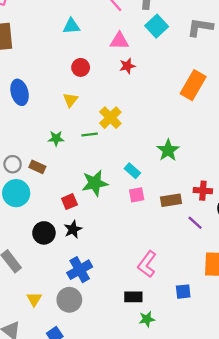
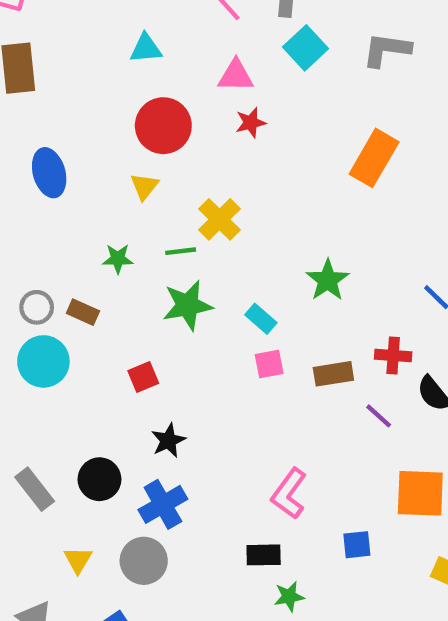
red circle: (81, 67) -> (163, 126), size x1.6
green star: (95, 183) -> (187, 305), moved
black star: (73, 229) -> (168, 440), moved
black circle: (44, 233) -> (99, 479), moved

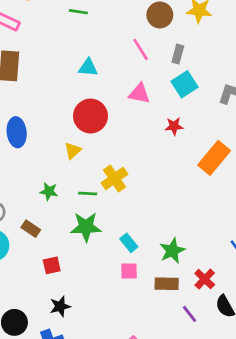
red star: (251, 123) -> (174, 126), moved
green star: (328, 280) -> (172, 251), moved
brown rectangle: (83, 312) -> (31, 229), moved
red cross: (393, 356) -> (205, 279), turned 30

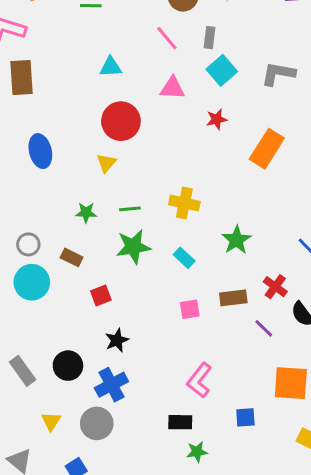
yellow cross: (114, 178) -> (184, 203), moved, turned -35
green star: (172, 251) -> (236, 240), moved
pink square: (129, 271) -> (190, 309), moved

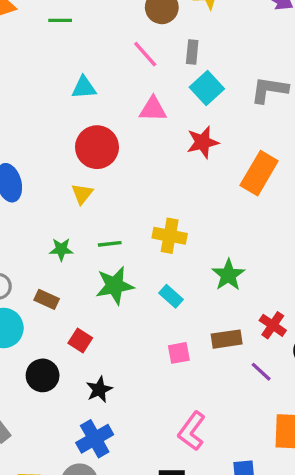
red star: (217, 119) -> (203, 142), size x1.4
red square: (101, 295) -> (80, 340), turned -35
black circle: (68, 366) -> (43, 375), moved

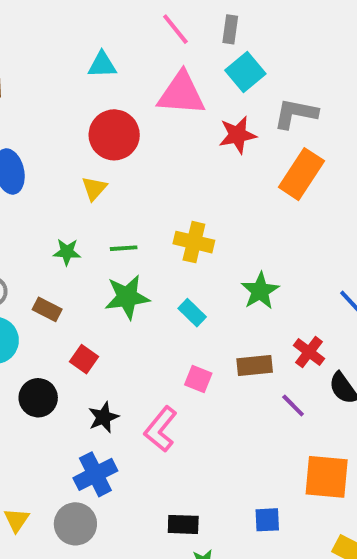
gray L-shape: (269, 90) -> (296, 114), moved
pink triangle: (153, 109) -> (181, 94), size x1.5
pink square: (179, 353) -> (198, 379), turned 30
pink L-shape: (192, 431) -> (161, 429), moved

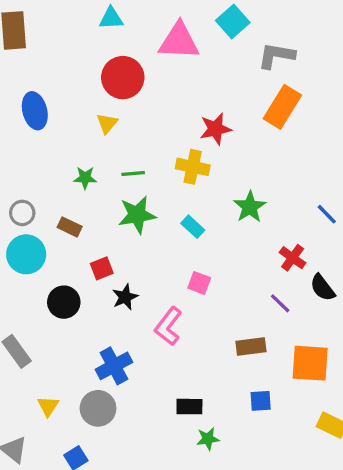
red star: (238, 135) -> (215, 129), moved
red square: (84, 359) -> (102, 268), turned 35
brown rectangle: (255, 366) -> (251, 347), moved
black star: (103, 417) -> (125, 297), moved

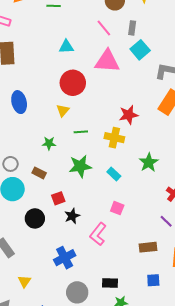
green line: (133, 173) -> (81, 132), moved
gray circle: (98, 408) -> (77, 292), moved

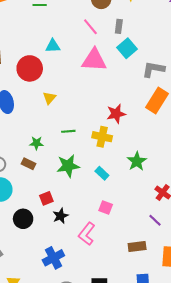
red circle: (73, 83) -> (30, 68), moved
yellow triangle: (63, 110) -> (49, 98), moved
brown rectangle: (39, 173) -> (28, 164), moved

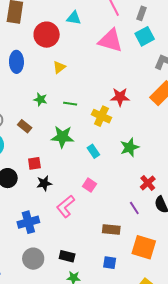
green star: (36, 143) -> (40, 99), moved

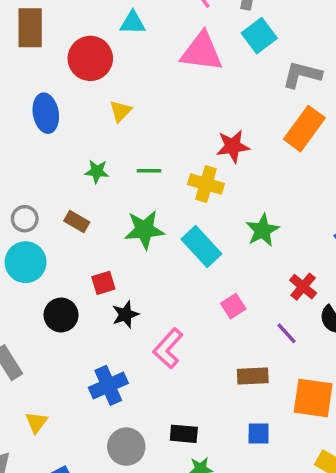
cyan rectangle: (93, 151) -> (201, 246), size x1.6
pink square: (90, 185) -> (233, 306), moved, turned 32

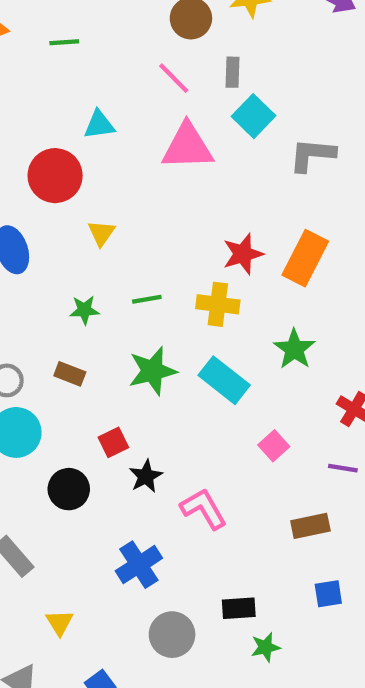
orange rectangle: (304, 129) -> (305, 258), moved
purple line: (287, 333) -> (343, 468), turned -30
pink L-shape: (168, 348) -> (204, 509), turned 117

